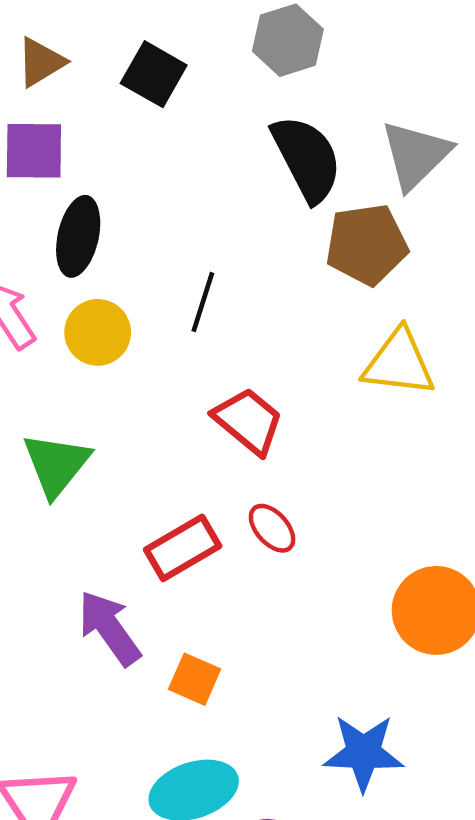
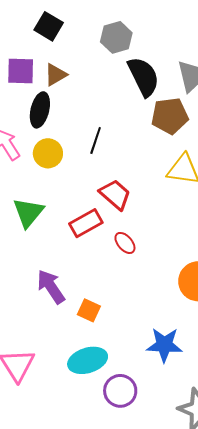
gray hexagon: (288, 40) -> (116, 37), moved
brown triangle: (41, 62) -> (56, 75), moved
black square: (154, 74) -> (49, 26), moved
red rectangle: (183, 548) -> (86, 223), moved

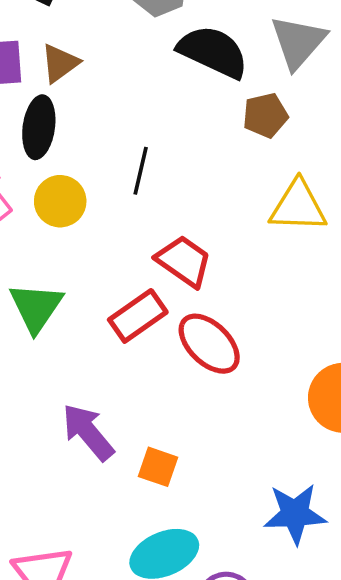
black semicircle: (144, 77) -> (213, 52), turned -33
brown pentagon: (170, 116) -> (265, 115), size x0.7
red ellipse: (125, 243) -> (209, 344), size x1.6

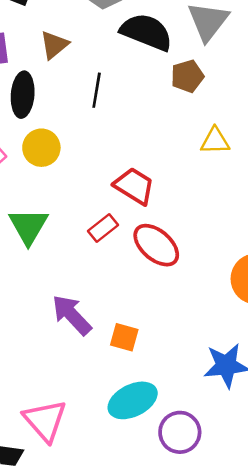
brown triangle: (60, 63) -> (54, 45), moved
black line: (141, 171) -> (97, 90), moved
yellow triangle: (298, 206) -> (215, 141), size x0.7
red rectangle: (138, 316) -> (103, 228), size x0.7

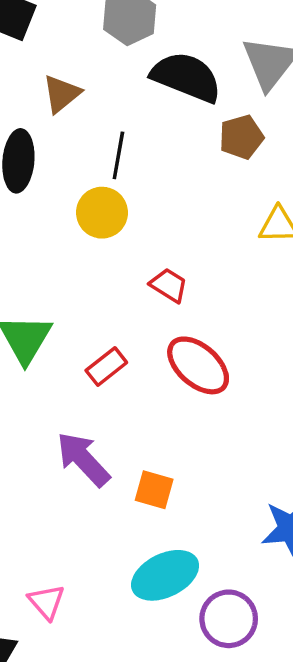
yellow circle: (41, 148) -> (102, 213), moved
red trapezoid: (134, 186) -> (169, 285), size x0.7
red rectangle: (103, 228) -> (106, 367), moved
pink triangle: (45, 421) -> (46, 602), size x0.6

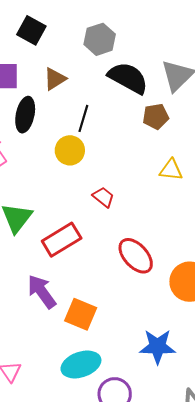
red ellipse: (198, 365) -> (136, 256), moved
red rectangle: (106, 367) -> (62, 240), size x1.6
orange square: (154, 490) -> (81, 314), size x1.4

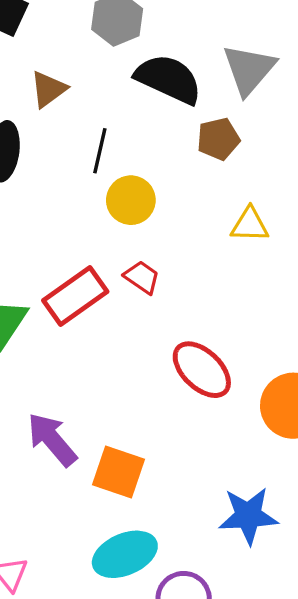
yellow circle: (70, 150) -> (131, 200), moved
red rectangle: (62, 240) -> (75, 296), moved

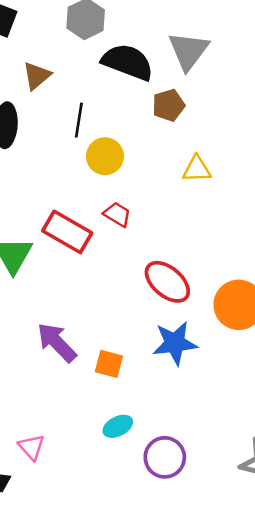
red rectangle: (75, 296) -> (67, 232), turned 69
orange square: (118, 472) -> (109, 364), size x0.7
blue star: (248, 516) -> (175, 343), moved
cyan ellipse: (125, 554) -> (118, 426), size x0.6

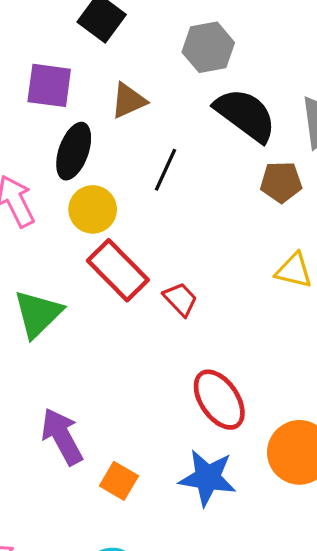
yellow circle: (105, 156) -> (93, 209), moved
red rectangle: (67, 232) -> (118, 270), moved

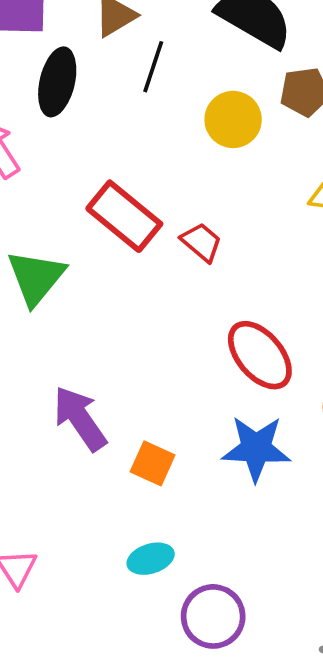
black line: (165, 170) -> (153, 67), moved
yellow circle: (93, 209) -> (233, 119), moved

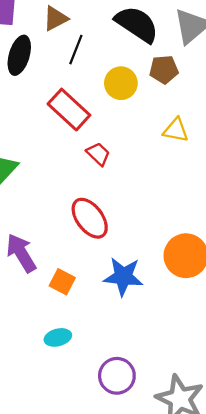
red rectangle: (124, 216) -> (69, 110), moved
red ellipse: (260, 355) -> (90, 218), moved
purple circle: (213, 616) -> (117, 376), moved

